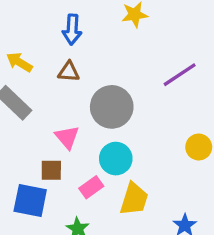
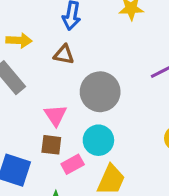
yellow arrow: (19, 62) -> (19, 40), turned 145
brown square: (51, 170) -> (51, 145), moved

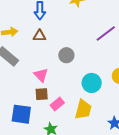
gray circle: (100, 92) -> (66, 55), size x0.6
cyan circle: (98, 140) -> (92, 83), moved

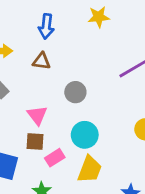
cyan circle: (92, 83) -> (85, 135), moved

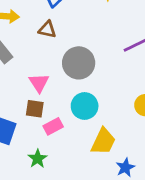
gray circle: (75, 92) -> (79, 63), size x1.5
yellow trapezoid: (90, 169) -> (103, 141), moved

